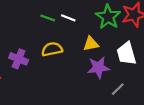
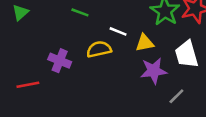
green line: (48, 18) -> (80, 12), moved
white line: (68, 18) -> (118, 31), moved

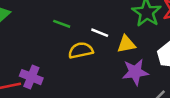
green line: (80, 12) -> (62, 24), moved
purple cross: (60, 61) -> (31, 77), moved

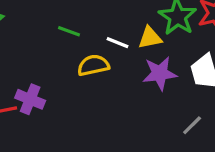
yellow triangle: (126, 44) -> (150, 38), moved
purple star: (135, 72) -> (160, 73), moved

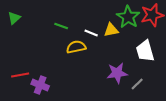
purple star: (160, 73) -> (117, 73), moved
purple cross: (30, 99) -> (40, 85), moved

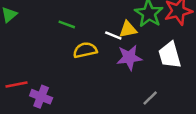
white line: (91, 33) -> (113, 35), moved
purple star: (117, 73) -> (129, 58), moved
gray line: (137, 84) -> (150, 98), moved

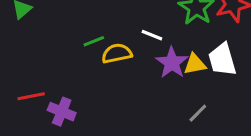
green line: (67, 24) -> (94, 41), moved, turned -42
yellow triangle: (128, 29) -> (195, 64), moved
purple star: (129, 58) -> (172, 63), turned -30

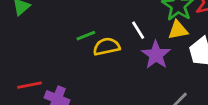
white line: (152, 35) -> (138, 30), turned 36
yellow triangle: (195, 64) -> (178, 30), moved

